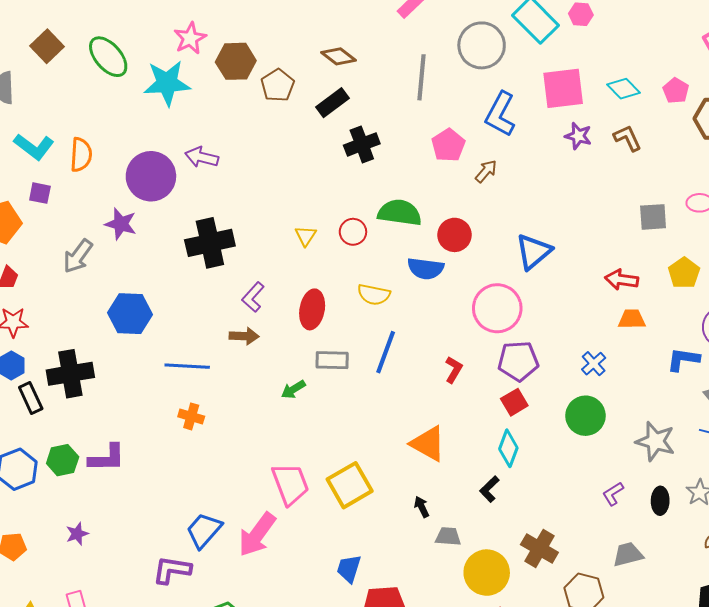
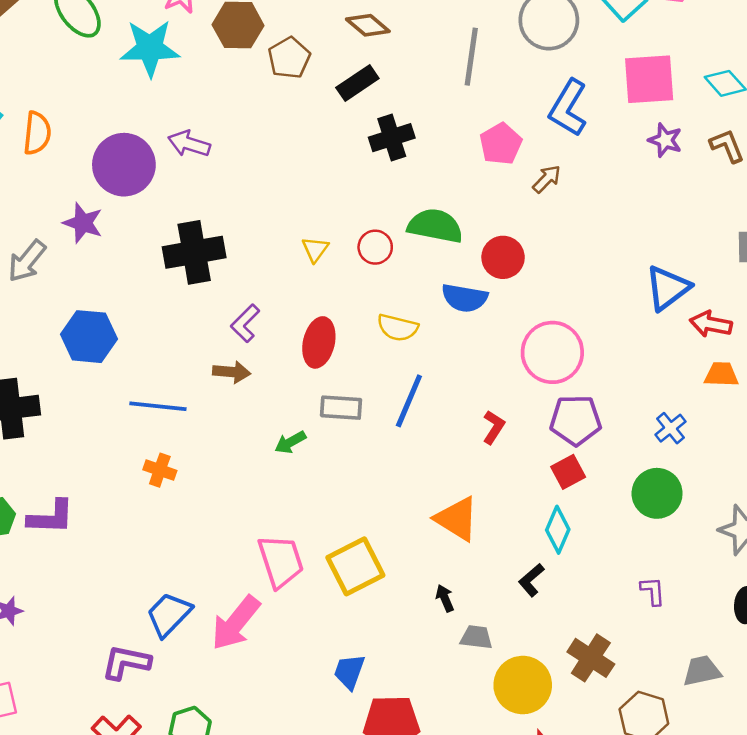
blue triangle: (534, 252) -> (668, 288), moved
purple L-shape: (613, 494) -> (653, 591), moved, turned 115

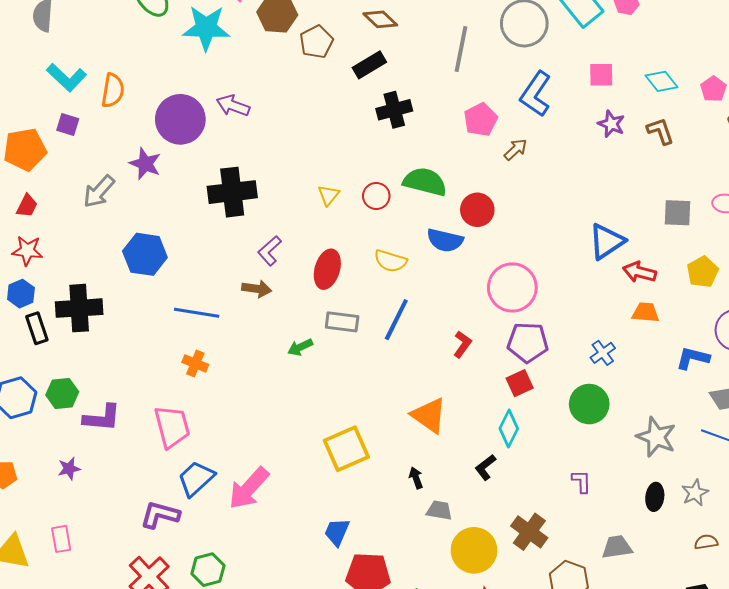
pink square: (649, 79) -> (601, 75), size x0.6
purple L-shape: (51, 517) -> (102, 418), moved
pink trapezoid: (281, 561) -> (172, 427), moved

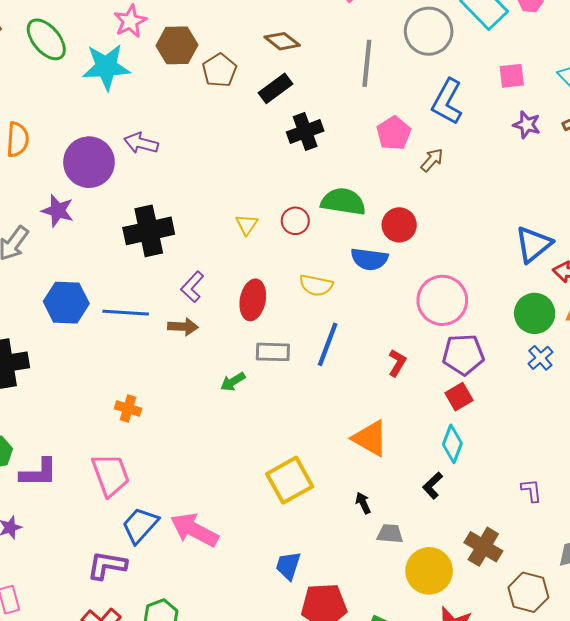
blue line: (197, 313) -> (126, 313), moved
green circle: (589, 404) -> (535, 313), moved
pink arrow: (249, 488) -> (194, 530), turned 81

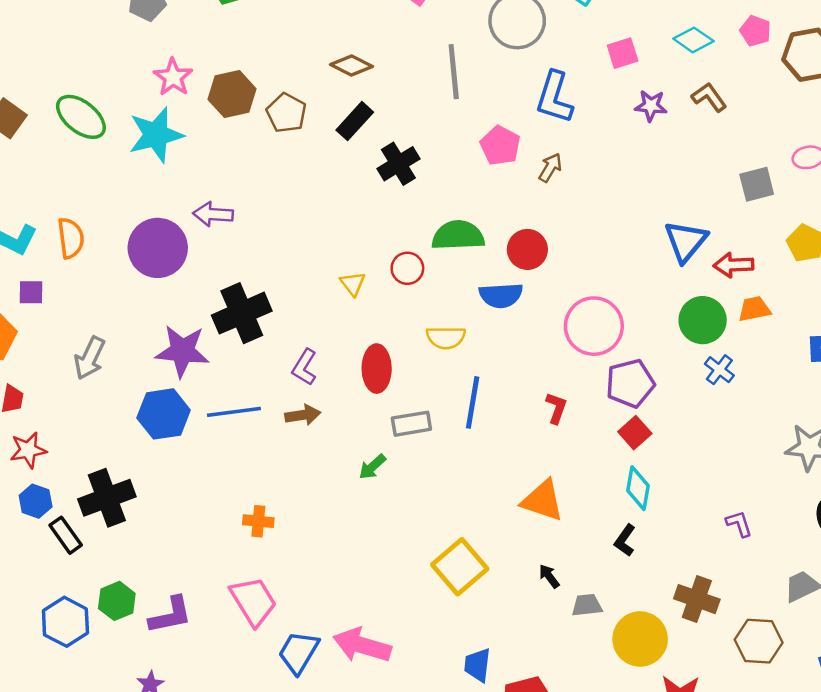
purple star: (58, 211) -> (182, 351), moved, size x1.4

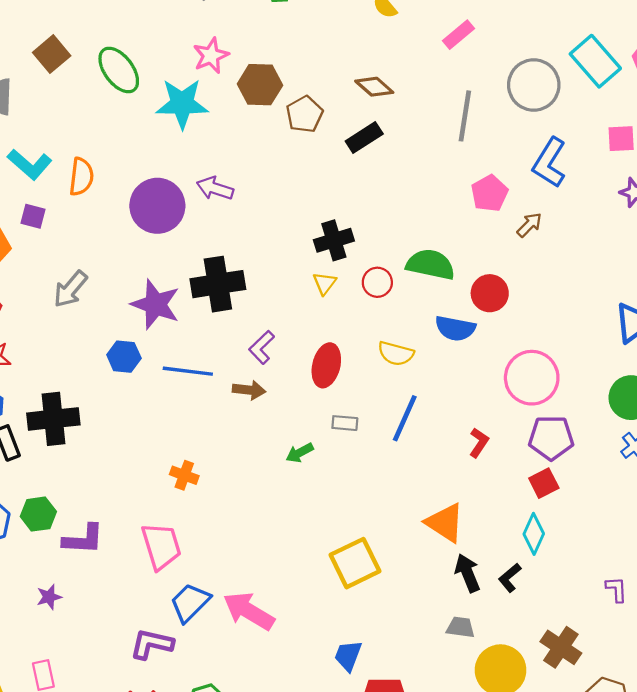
black cross: (398, 164) -> (334, 240), moved
blue hexagon: (164, 414) -> (124, 357), size x0.7
gray rectangle: (411, 424) -> (345, 423), size x0.7
black arrow: (549, 576) -> (467, 573), moved, size x1.6

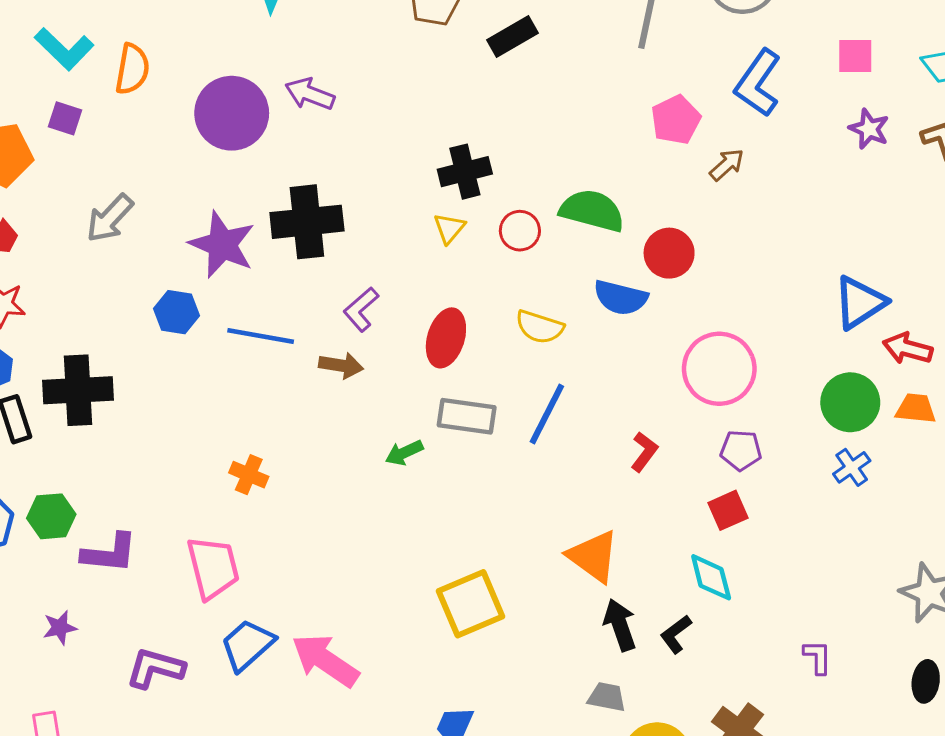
gray rectangle: (345, 423) -> (467, 416), size x1.6
purple pentagon: (551, 438) -> (741, 450), size x0.7
cyan diamond: (534, 534) -> (711, 577), turned -42
purple L-shape: (152, 644) -> (155, 668), moved

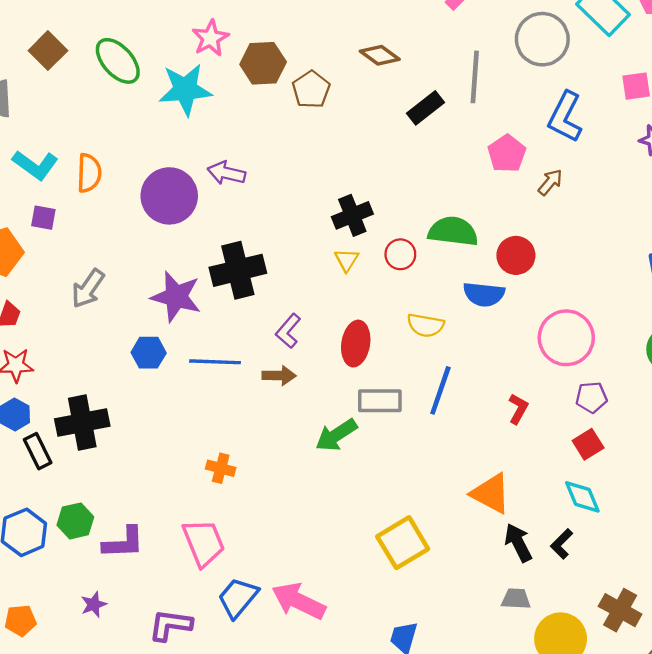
black rectangle: (512, 36) -> (426, 108), moved
green arrow: (404, 453) -> (336, 435), size x1.5

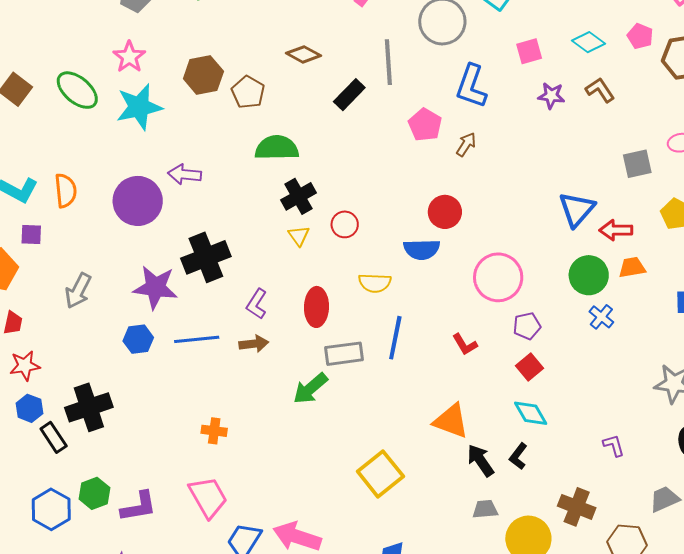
pink star: (210, 38) -> (129, 57), moved
green semicircle: (453, 231) -> (277, 148), moved
red L-shape: (518, 409) -> (465, 344), turned 128

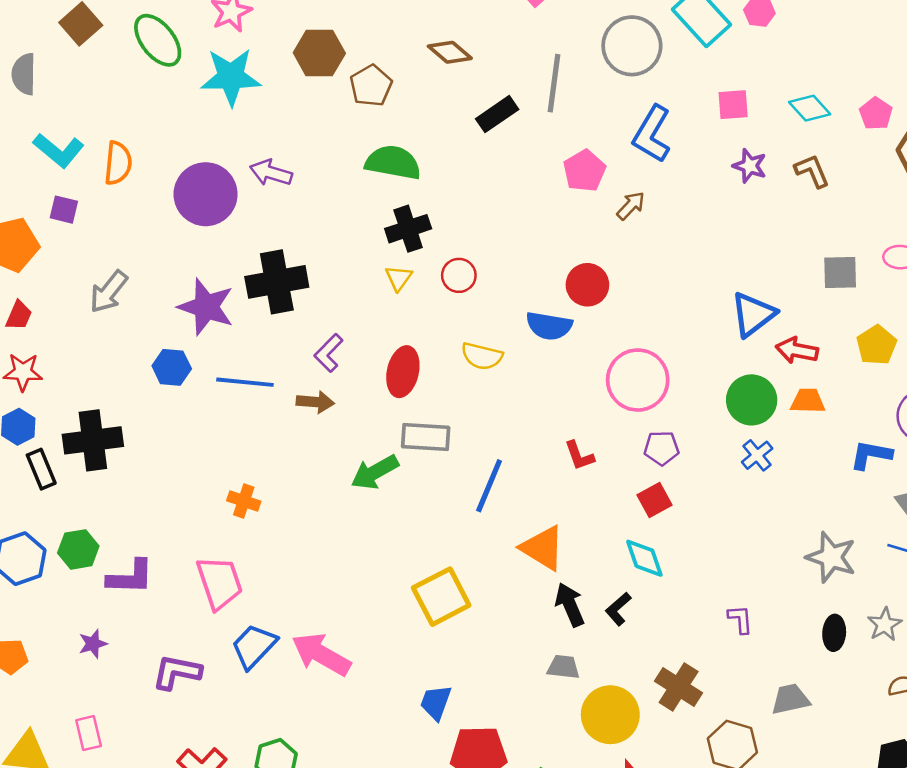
blue line: (395, 338) -> (489, 486), moved

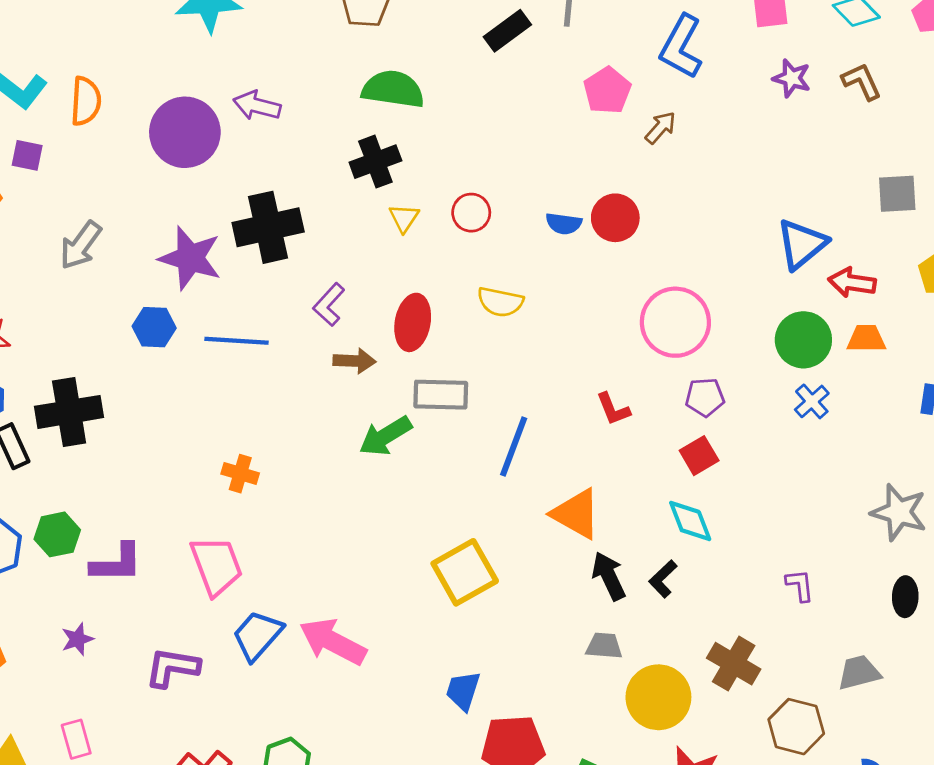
black cross: (408, 229) -> (375, 162), moved
blue semicircle: (549, 326) -> (564, 224), moved, size x0.7
brown arrow: (315, 402) -> (355, 361), moved

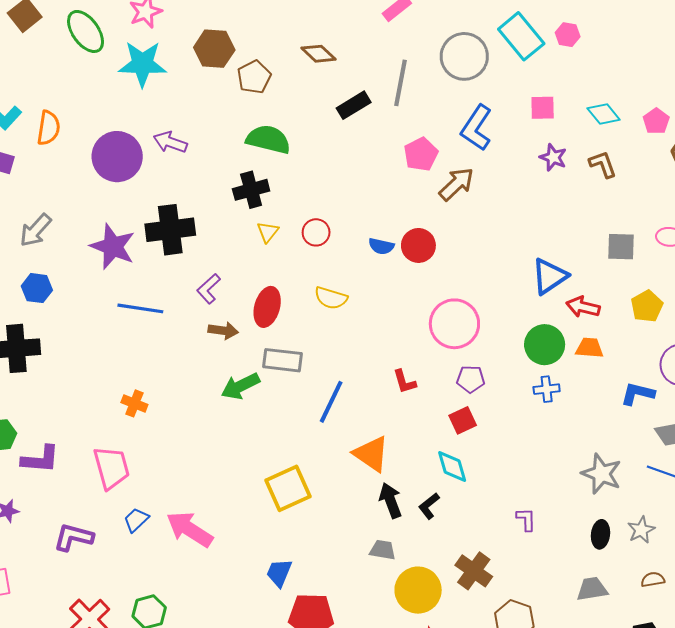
brown arrow: (660, 128) -> (456, 184), size x1.5
blue hexagon: (154, 327) -> (37, 288), moved
blue cross: (812, 401) -> (547, 389), turned 30
blue trapezoid: (257, 635) -> (136, 520), size x0.7
gray trapezoid: (859, 673) -> (592, 589), moved

